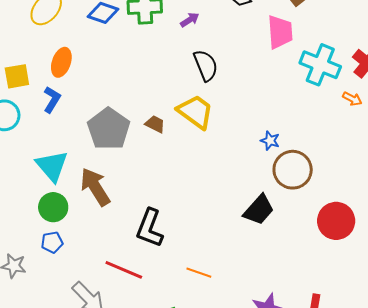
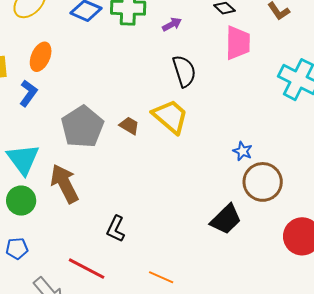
pink trapezoid: (280, 32) -> (238, 43), moved
black L-shape: (150, 228) -> (116, 229), size x0.7
blue pentagon: (52, 242) -> (17, 249), moved

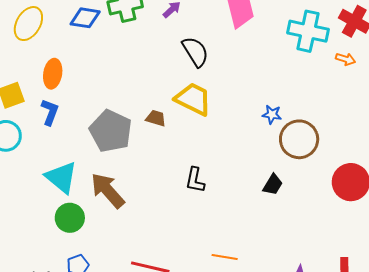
black trapezoid: (226, 219) -> (273, 185), size x0.7
black L-shape: (116, 229) -> (195, 180), moved

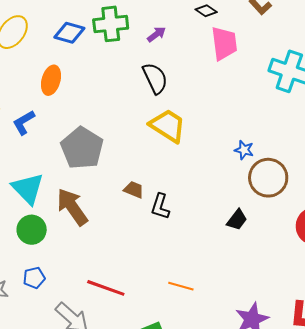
black semicircle: (195, 52) -> (155, 78), moved
orange ellipse: (53, 74) -> (51, 80), moved
blue L-shape: (50, 112) -> (24, 122), turned -148
brown trapezoid: (156, 118) -> (134, 190), moved

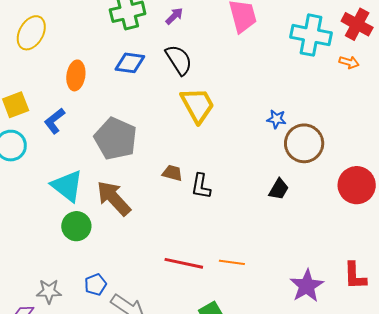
blue diamond: (69, 33) -> (130, 63), moved
yellow trapezoid: (168, 126) -> (198, 105), turned 36
blue pentagon: (34, 278) -> (95, 285), moved
red line: (106, 288) -> (184, 263), moved

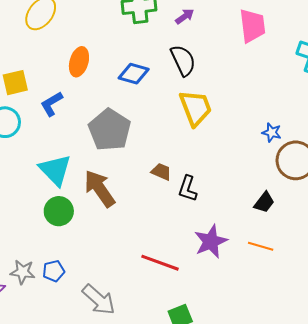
blue diamond: (130, 63) -> (134, 74), moved
orange line: (232, 262) -> (261, 246), moved
blue pentagon: (95, 285) -> (54, 271), moved
purple star: (307, 286) -> (211, 241), moved

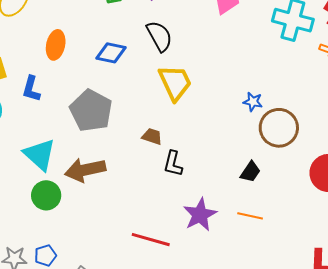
blue L-shape: (52, 104) -> (31, 89), turned -40
brown trapezoid: (161, 172) -> (152, 136), moved
brown arrow: (100, 189) -> (85, 170), turned -63

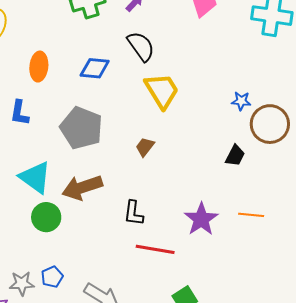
brown trapezoid: (152, 136) -> (145, 147), turned -65
black L-shape: (173, 164) -> (134, 213), moved
black trapezoid: (250, 172) -> (235, 156), moved

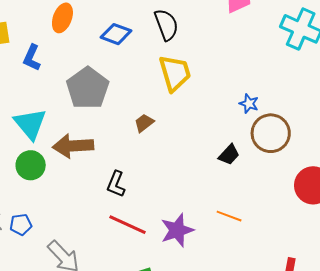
purple star: (201, 219) -> (177, 230), moved

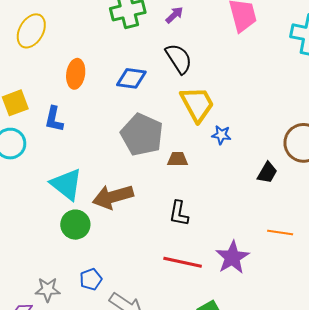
gray pentagon: (88, 88) -> (142, 135), moved
blue star: (249, 104) -> (221, 135), moved
brown trapezoid: (144, 123) -> (178, 159), turned 50
black L-shape: (116, 184) -> (179, 213), moved
blue pentagon: (21, 225) -> (91, 279), moved

